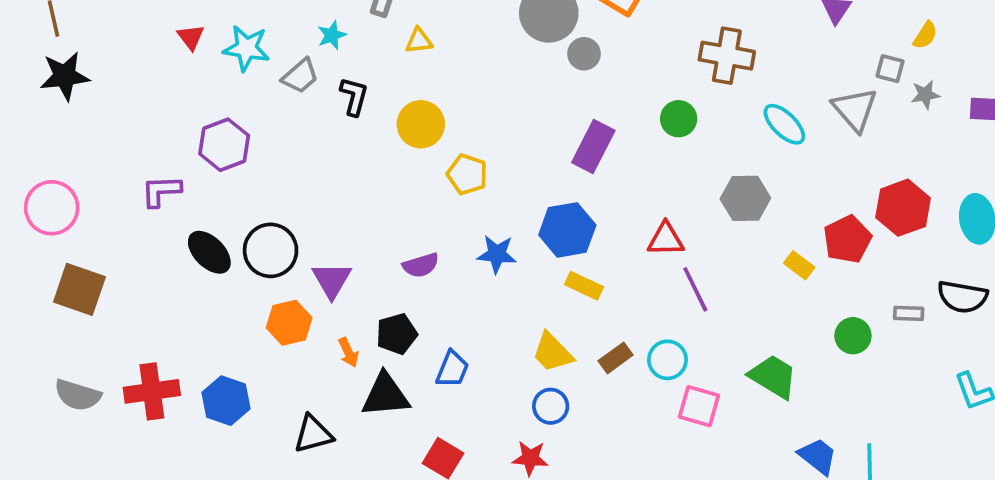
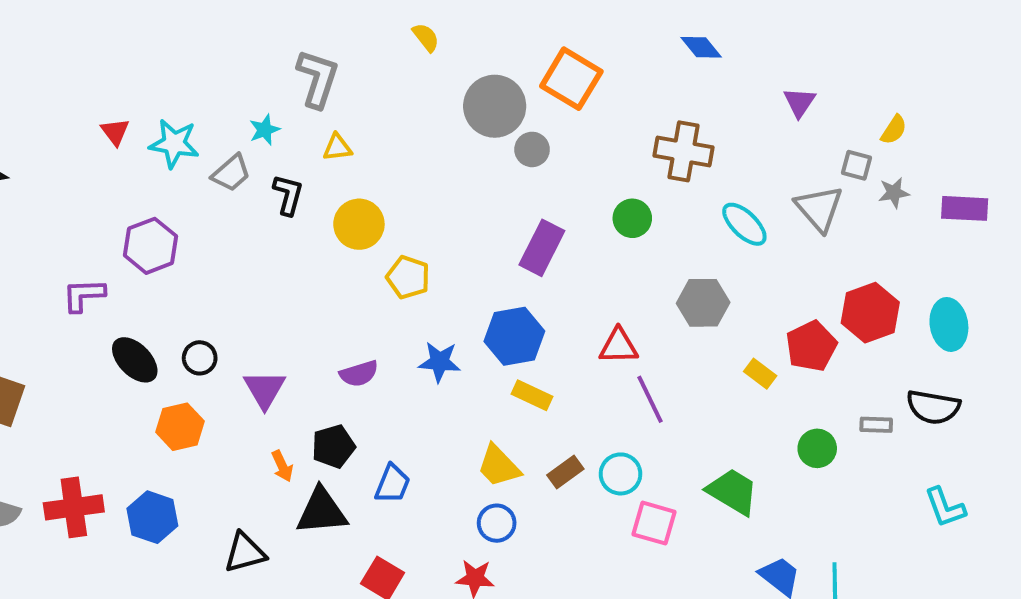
yellow triangle: (419, 41) -> (337, 147), moved
black circle: (271, 250) -> (200, 358), size x0.6
orange hexagon: (289, 323) -> (180, 427), moved

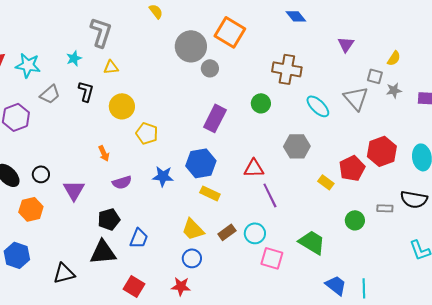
gray trapezoid: (231, 173) -> (50, 94), moved
orange arrow: (282, 466) -> (104, 153), moved

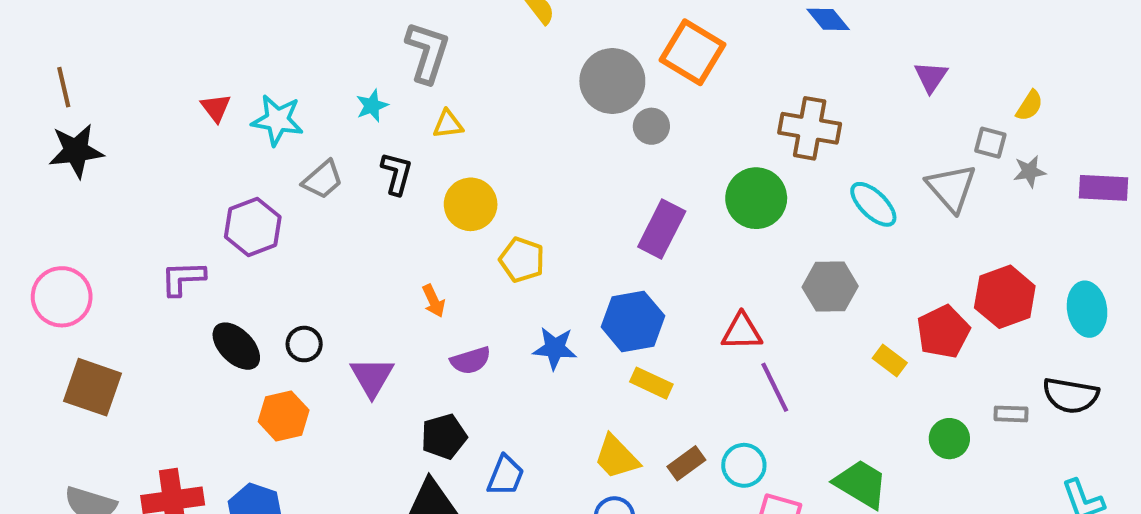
green circle: (261, 103) -> (756, 198), size x1.5

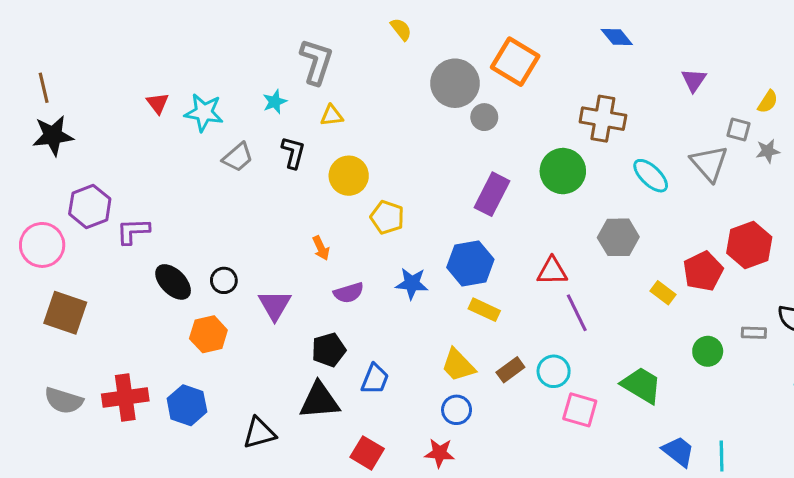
purple hexagon: (253, 227) -> (90, 206), moved

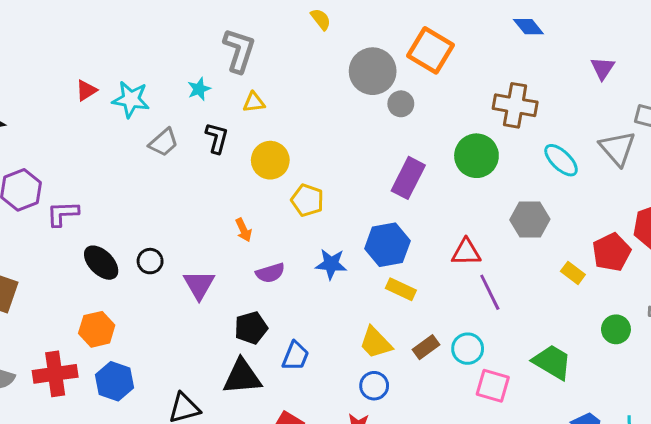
red triangle: (158, 103) -> (86, 90), turned 35
orange hexagon: (208, 334) -> (97, 329), moved

